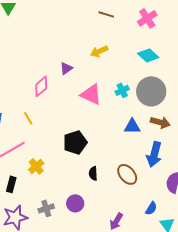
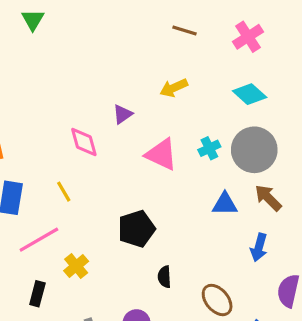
pink diamond: (41, 86) -> (84, 142), turned -65
brown arrow: (160, 122) -> (268, 198), turned -150
blue arrow: (154, 154) -> (259, 247), size x0.7
brown ellipse: (127, 174) -> (217, 300), moved

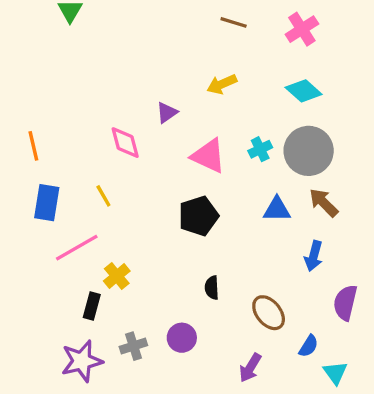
black pentagon: (137, 229) -> (198, 216), moved
black rectangle: (37, 294) -> (92, 306), moved

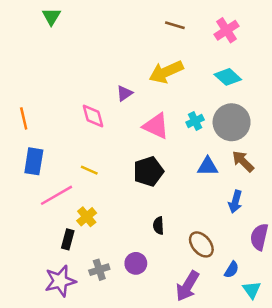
yellow arrow: (222, 84) -> (166, 72), size x1.5
yellow line: (103, 196) -> (89, 170), moved, turned -36
purple arrow: (250, 368) -> (187, 286), size x1.4

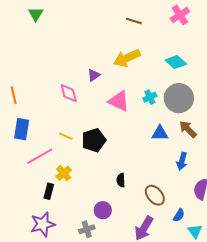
pink cross: (227, 30) -> (180, 15), moved
black pentagon: (148, 171) -> (94, 140), moved
gray cross: (99, 270) -> (87, 229), moved

